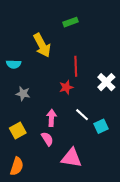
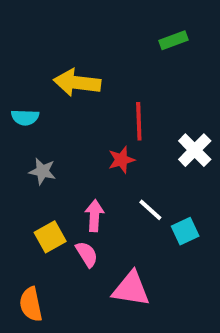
green rectangle: (70, 22) -> (173, 40), moved
yellow arrow: (42, 45) -> (77, 83), turned 125
yellow square: (18, 130) -> (50, 237), moved
orange semicircle: (17, 166) -> (31, 304), turned 150

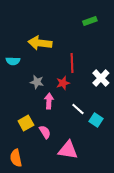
gray star: (42, 171) -> (37, 82), moved
pink arrow: (94, 216) -> (49, 101), moved
cyan square: (185, 231) -> (96, 120), turned -32

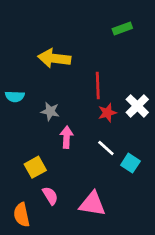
cyan semicircle: (13, 61) -> (15, 96), moved
red star: (63, 83) -> (107, 113), moved
pink semicircle: (45, 132) -> (50, 196), moved

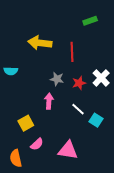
red line: (98, 86) -> (72, 52), moved
gray star: (50, 111) -> (57, 79), moved
pink semicircle: (50, 196) -> (37, 144), turned 80

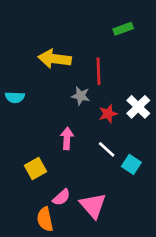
gray star: (57, 79) -> (81, 96), moved
pink semicircle: (37, 144) -> (61, 197), moved
pink triangle: (68, 150) -> (93, 206), turned 40
orange semicircle: (16, 158) -> (45, 219), moved

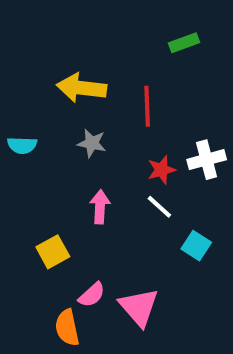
gray star: (81, 96) -> (92, 143), moved
white cross: (138, 107) -> (207, 160), turned 30
white line: (107, 149) -> (159, 207), moved

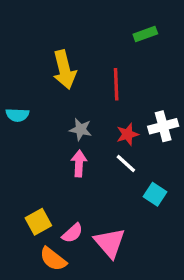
yellow arrow: (82, 88) -> (64, 70), turned -111
gray star: (92, 143) -> (81, 129), moved
yellow square: (53, 252) -> (38, 222), moved
orange semicircle: (67, 328) -> (53, 259), turned -40

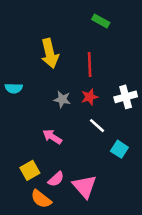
green rectangle: (145, 34) -> (101, 21), moved, turned 49
red star: (128, 134) -> (90, 97), moved
pink arrow: (79, 163) -> (52, 137), moved, turned -60

